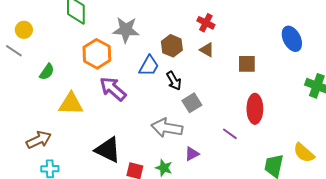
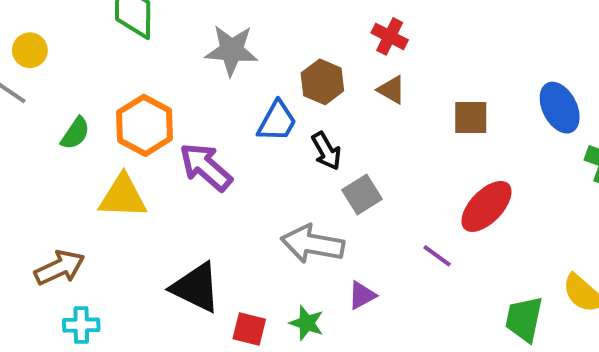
blue ellipse: (292, 39) -> (560, 108), moved
orange hexagon: (97, 54) -> (145, 125), moved
red ellipse: (255, 109) -> (486, 206), turned 44

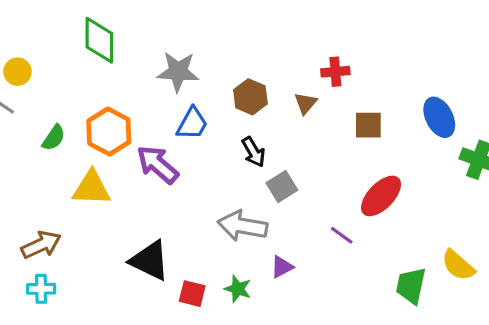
red cross: (390, 36) -> (335, 72), moved, turned -32
brown triangle: (392, 90) -> (305, 103), turned 40
blue trapezoid: (277, 121) -> (192, 124), moved
cyan cross: (81, 325) -> (41, 289), moved

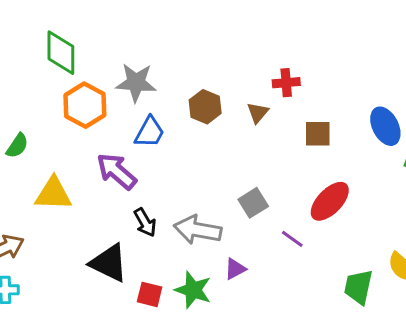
orange hexagon: (109, 131) -> (85, 105), moved
black arrow: (254, 152) -> (145, 222), moved
gray square: (282, 187) -> (253, 203), moved
green star: (238, 289) -> (193, 290), size x1.4

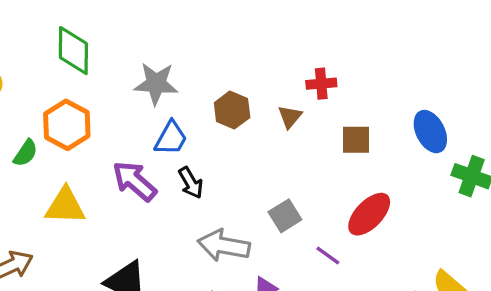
orange hexagon: (85, 105) -> (67, 125), moved
black arrow: (145, 222) -> (191, 183), moved

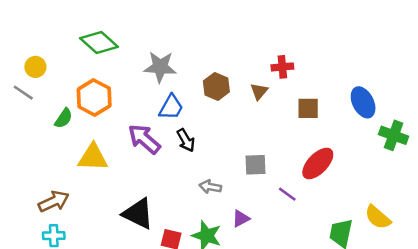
green diamond: (73, 51) -> (99, 42), turned -48
gray square: (285, 216) -> (255, 165), turned 30
gray arrow: (224, 246) -> (210, 187), size x0.6

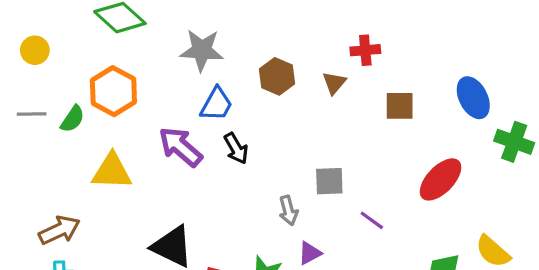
gray line: (23, 93) -> (32, 114), moved, turned -35
red ellipse: (318, 163) -> (441, 179), moved
gray arrow: (210, 187) -> (288, 211), moved, turned -115

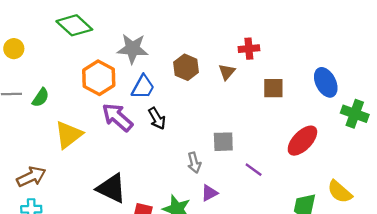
orange hexagon: (113, 91) -> (99, 78), moved
yellow triangle: (112, 171) -> (69, 135), turned -40

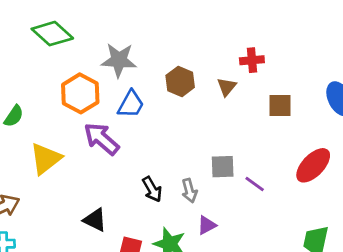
black arrow: (157, 118) -> (152, 189), moved
purple line: (254, 170) -> (255, 184), moved
black triangle: (112, 188) -> (95, 220), size x0.7

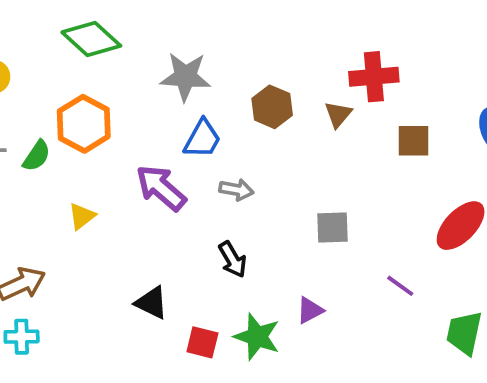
red cross: (252, 60) -> (374, 77), size x1.4
orange hexagon: (80, 93) -> (84, 124), moved
yellow triangle: (46, 159) -> (82, 216), size x0.6
purple line: (255, 184) -> (400, 286), moved
gray arrow: (189, 191) -> (236, 190), moved, turned -65

